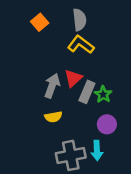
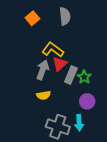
yellow L-shape: (81, 45) -> (53, 50), moved
gray cross: (71, 155) -> (58, 127), turned 30

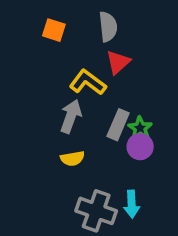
orange square: (32, 18) -> (54, 30), turned -32
red triangle: (60, 64) -> (118, 62), moved
purple circle: (87, 101) -> (140, 147), moved

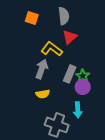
cyan arrow: (132, 204) -> (78, 110), moved

